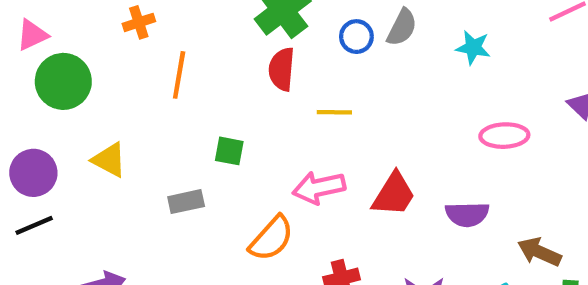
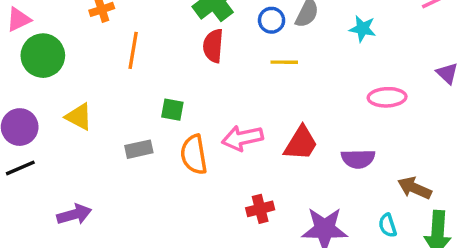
yellow line: (334, 112) -> (284, 62), moved
orange semicircle: (271, 238) -> (194, 155), moved, turned 129

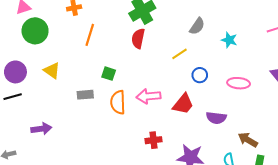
blue circle: (272, 20) -> (200, 75), moved
yellow line: (284, 62) -> (180, 54), turned -42

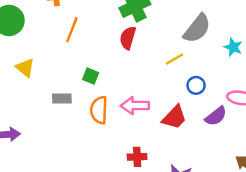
gray semicircle: (197, 26) -> (197, 29), size x1.5
purple semicircle: (216, 118) -> (216, 116), moved, turned -48

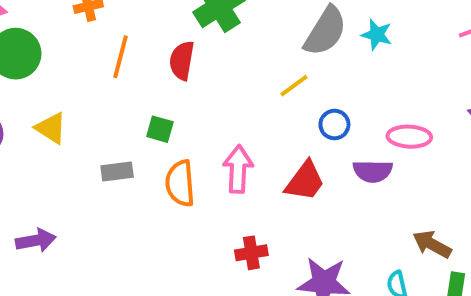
red semicircle: (128, 38) -> (182, 61), moved
cyan star: (233, 47) -> (377, 35), moved
pink arrow: (135, 106) -> (238, 169), turned 100
purple semicircle: (216, 116) -> (373, 171), turned 45

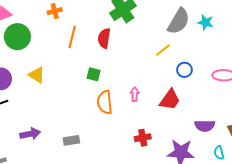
pink arrow: (238, 169) -> (135, 94), size x0.6
purple semicircle: (373, 171) -> (205, 126), moved
gray rectangle: (117, 172) -> (71, 140), moved

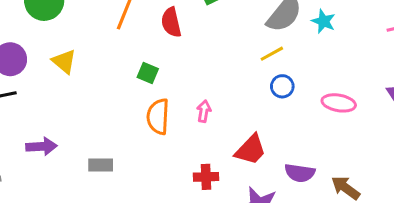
red semicircle: (104, 38) -> (171, 22), turned -30
yellow line: (163, 50) -> (272, 54), moved
red trapezoid: (170, 100) -> (251, 150), moved

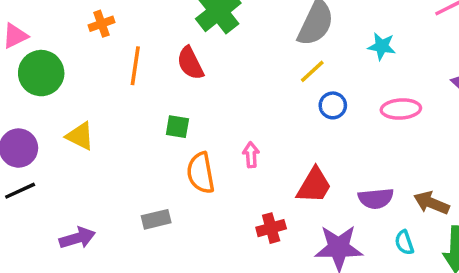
cyan star: (324, 21) -> (382, 46), moved
gray rectangle: (101, 165) -> (156, 219), moved

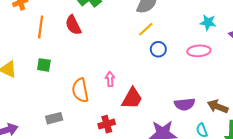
cyan star: (382, 46) -> (208, 22), moved
green square: (177, 127) -> (44, 65), moved
red trapezoid: (314, 185) -> (132, 98), moved
red cross: (271, 228) -> (107, 124), moved

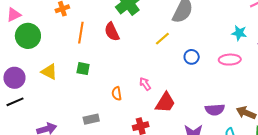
yellow line: (146, 29) -> (162, 39), moved
pink arrow: (110, 79) -> (145, 84), turned -32
orange semicircle: (80, 90) -> (117, 94), size x0.6

